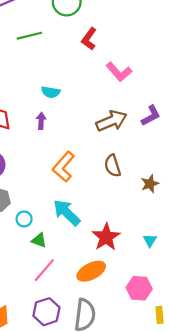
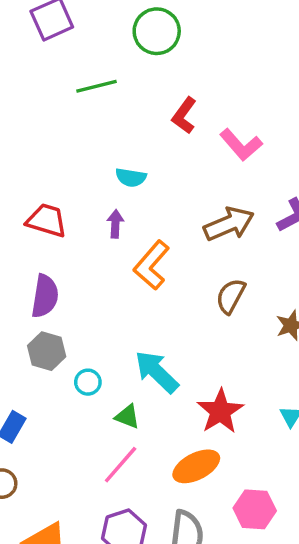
red L-shape: (89, 39) -> (184, 115), moved
brown semicircle: (113, 166) -> (231, 296), turned 45
orange L-shape: (63, 167) -> (152, 265), moved
green triangle: (39, 240) -> (127, 416), moved
pink hexagon: (139, 288) -> (255, 509), moved

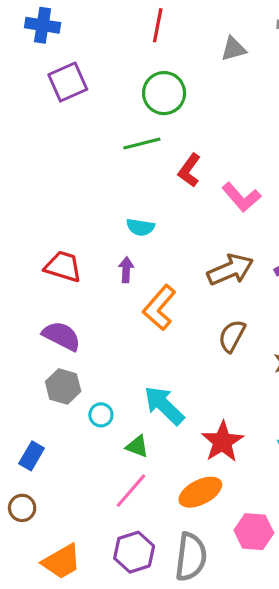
green line: (96, 86) -> (142, 144), moved
purple semicircle: (45, 296) -> (62, 336), turned -72

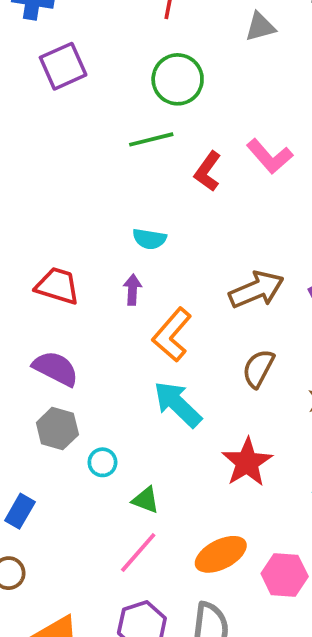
pink L-shape: (241, 197) -> (270, 156), moved
cyan arrow: (164, 405) -> (178, 404), moved
red star: (222, 442) -> (247, 462), moved
pink hexagon: (254, 532) -> (285, 575), moved

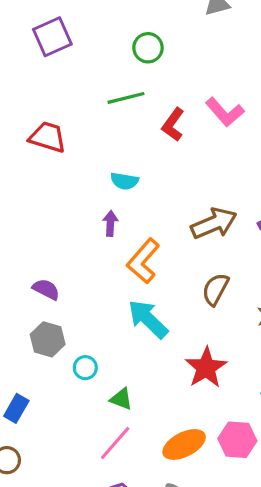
green circle: (178, 79) -> (148, 48), size x0.7
red trapezoid: (57, 286) -> (48, 137), moved
purple semicircle: (56, 368) -> (46, 289), size x0.7
pink hexagon: (285, 575) -> (237, 440), moved

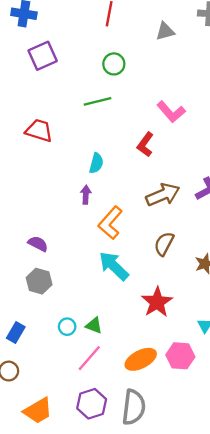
red L-shape: (173, 125) -> (145, 145), moved
cyan semicircle: (124, 181) -> (96, 163), turned -84
cyan circle: (85, 368) -> (67, 327), moved

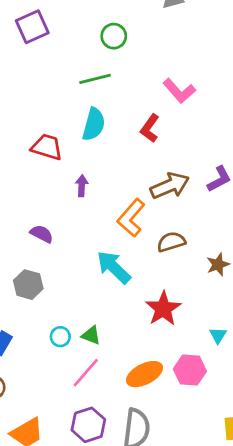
red trapezoid: (39, 131) -> (47, 147), moved
cyan semicircle: (96, 163) -> (94, 124), moved, size x1.4
orange L-shape: (110, 223) -> (131, 218), moved
purple semicircle: (38, 244) -> (42, 234), moved
brown semicircle: (164, 244) -> (171, 242), turned 45

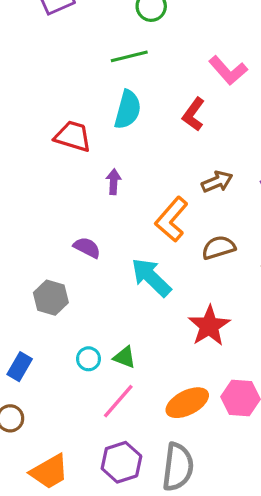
brown arrow: (170, 186) -> (217, 182), size x0.7
purple semicircle: (42, 234) -> (87, 248), moved

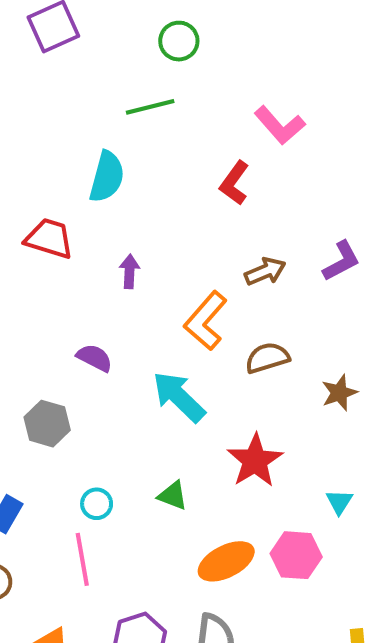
cyan semicircle: (128, 110) -> (107, 177), moved
red trapezoid: (73, 136) -> (49, 238), moved
green triangle: (125, 357) -> (173, 496), moved
pink line: (118, 401) -> (82, 559), moved, turned -51

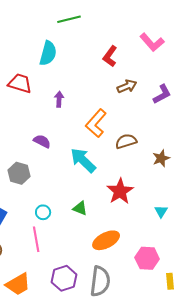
pink L-shape: (280, 125) -> (152, 42), moved
brown arrow: (265, 271) -> (127, 86), moved
pink hexagon: (296, 555) -> (147, 258), moved

